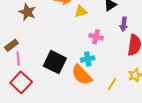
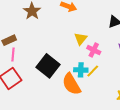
yellow triangle: (81, 11) -> (81, 39), moved, turned -48
yellow line: (112, 84) -> (93, 71), moved

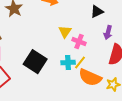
orange semicircle: (71, 84) -> (90, 77), moved, turned -30

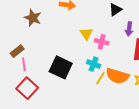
yellow line: (80, 62) -> (100, 78), moved
cyan cross: (68, 63) -> (94, 64), turned 32

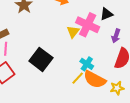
pink cross: (102, 42) -> (88, 25), moved, size x1.6
cyan cross: (94, 64) -> (87, 64), moved

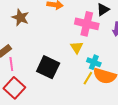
yellow triangle: (73, 32) -> (77, 47), moved

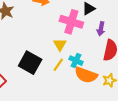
yellow line: (88, 78) -> (58, 65), moved

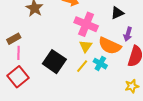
pink cross: (71, 22) -> (86, 24), moved
orange semicircle: (86, 75) -> (110, 46), moved

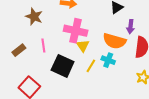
pink cross: (86, 24) -> (76, 31), moved
yellow triangle: (86, 46) -> (83, 46), moved
pink line: (18, 53) -> (43, 46), moved

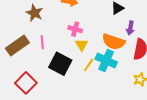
pink cross: (76, 31) -> (75, 29), size x0.6
brown rectangle: (19, 50) -> (17, 46), size x1.6
cyan cross: (108, 60) -> (106, 60), size x1.5

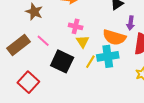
pink line: (42, 42) -> (43, 41), turned -40
cyan cross: (106, 60) -> (108, 56), turned -30

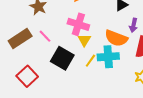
pink cross: (76, 26) -> (78, 24), size x1.5

